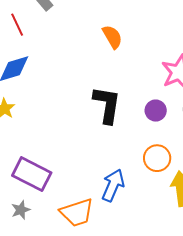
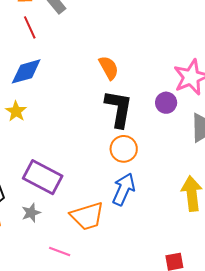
orange semicircle: (112, 37) -> (109, 68), moved
purple circle: (156, 111) -> (166, 103), moved
orange circle: (157, 158) -> (124, 149), moved

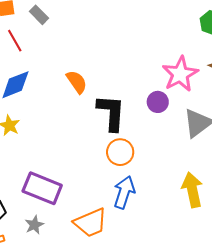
orange semicircle: (109, 68) -> (77, 82), moved

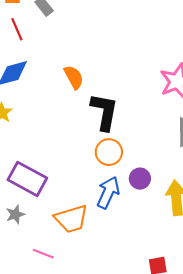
purple circle: (158, 102) -> (140, 179), moved

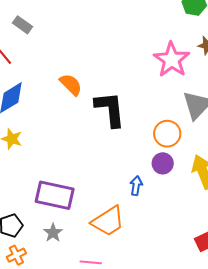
orange circle: (109, 152) -> (167, 134), moved
blue arrow: (108, 192) -> (136, 186), size x0.6

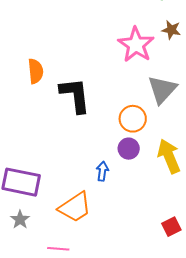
orange semicircle: (71, 85) -> (36, 71), turned 40

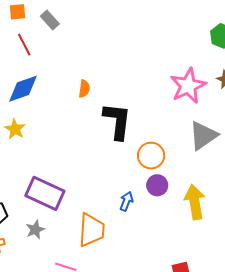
orange semicircle: (36, 71) -> (84, 89), size x0.7
orange circle: (133, 119) -> (151, 156), moved
orange trapezoid: (75, 207) -> (92, 230), turned -66

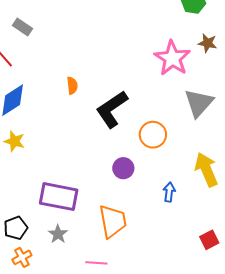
black L-shape: (117, 121) -> (112, 109), turned -117
purple circle: (157, 185) -> (123, 168), moved
blue arrow: (126, 201) -> (169, 192), moved

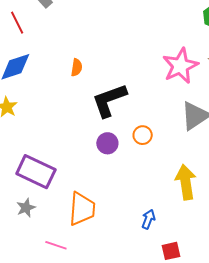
orange circle: (153, 135) -> (143, 135), size x0.7
purple circle: (123, 168) -> (107, 143), moved
blue arrow: (169, 192) -> (148, 219), moved

